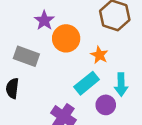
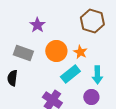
orange circle: (66, 38) -> (56, 51), moved
purple circle: (106, 105) -> (91, 97), moved

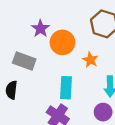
orange circle: (56, 51) -> (62, 42), moved
cyan rectangle: (70, 74) -> (66, 88), moved, turned -48

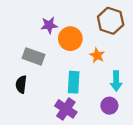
purple star: (40, 29) -> (49, 25), turned 30

